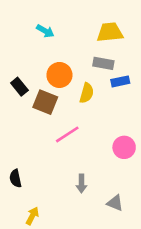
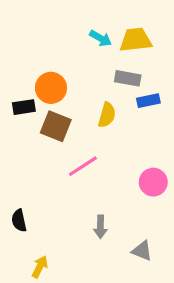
cyan arrow: (45, 31) -> (101, 38), moved
orange circle: (59, 75) -> (51, 88), moved
black rectangle: (19, 87) -> (24, 107), turned -60

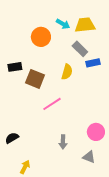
gray rectangle: (128, 78) -> (80, 49), turned 35
orange circle: (51, 88) -> (41, 37), moved
pink circle: (153, 182) -> (96, 132), moved
black semicircle: (19, 220) -> (12, 138), turned 72

